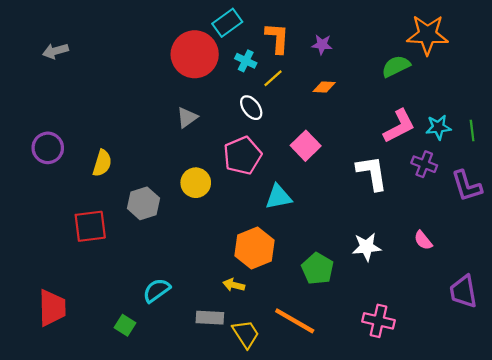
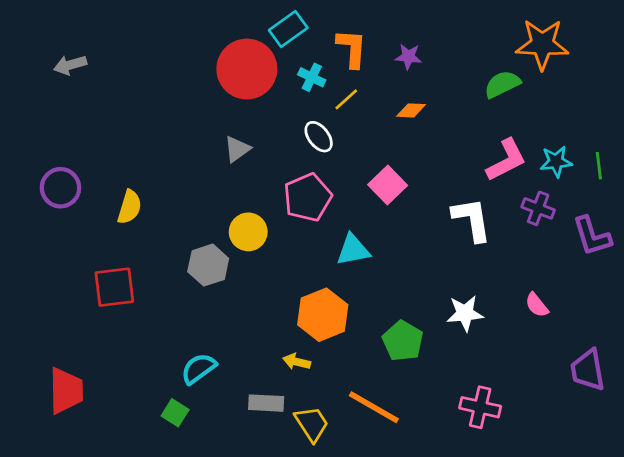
gray hexagon: (143, 203) -> (208, 265), moved
green square: (125, 325) -> (175, 413), moved

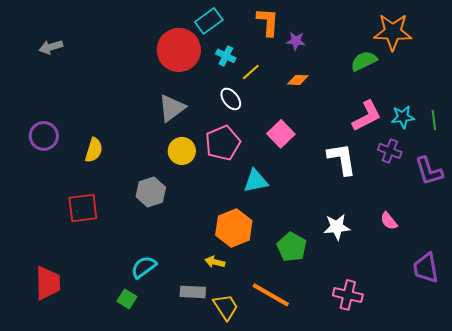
orange L-shape: (352, 48) -> (268, 22), moved
gray triangle: (237, 149) -> (172, 108), size x1.4
yellow circle: (248, 232) -> (182, 151), moved

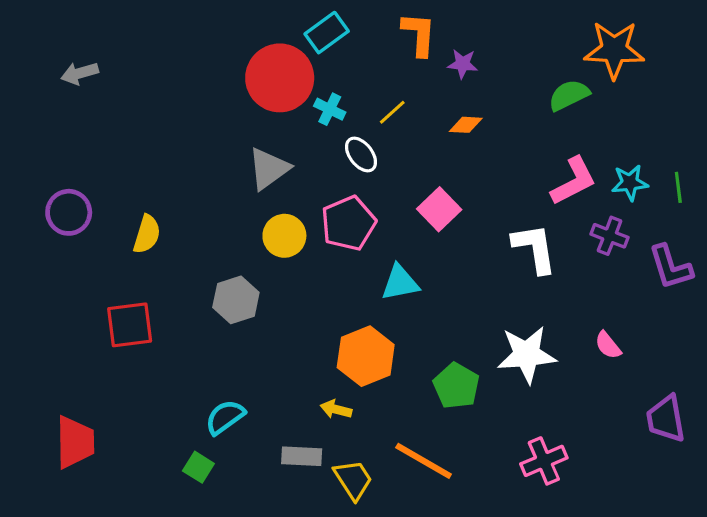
cyan cross: (226, 56) -> (330, 109), moved
white star: (337, 227) -> (527, 355), size x1.4
pink cross: (348, 295) -> (544, 461), turned -36

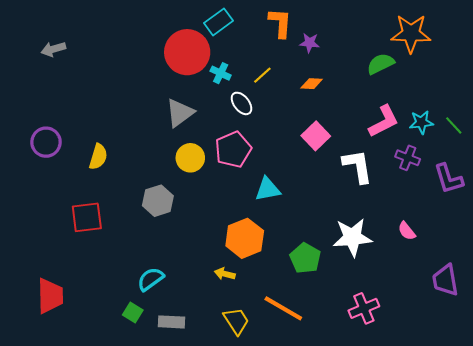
green line: (678, 187) -> (454, 125), turned -36
pink square: (439, 209) -> (316, 136), moved
gray rectangle: (302, 456) -> (171, 322), moved

